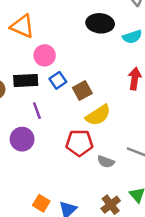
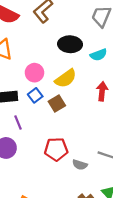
pink circle: (45, 55) -> (34, 73), moved
yellow semicircle: (98, 115) -> (66, 78), moved

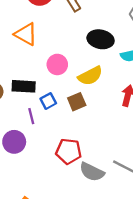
blue square: (35, 95) -> (48, 101), moved
gray semicircle: (80, 165) -> (92, 172), size x1.5

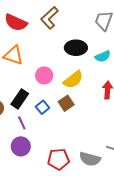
black rectangle: (24, 86) -> (20, 99), turned -48
purple line: (31, 116) -> (22, 123), moved
red pentagon: (69, 151) -> (58, 159), moved

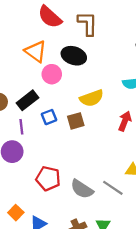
brown L-shape: (49, 18) -> (88, 23), turned 115
black ellipse: (76, 48) -> (74, 56), moved
pink circle: (44, 75) -> (52, 74), moved

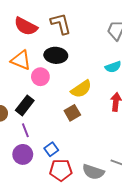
blue square: (49, 117) -> (51, 149), moved

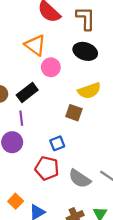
black ellipse: (56, 55) -> (85, 51), moved
brown square: (72, 113) -> (74, 113), turned 35
blue square: (51, 149) -> (57, 143), moved

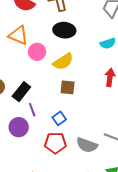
yellow semicircle: (89, 91) -> (63, 62), moved
black rectangle: (27, 92) -> (21, 92), moved
purple line: (21, 118) -> (32, 110), moved

